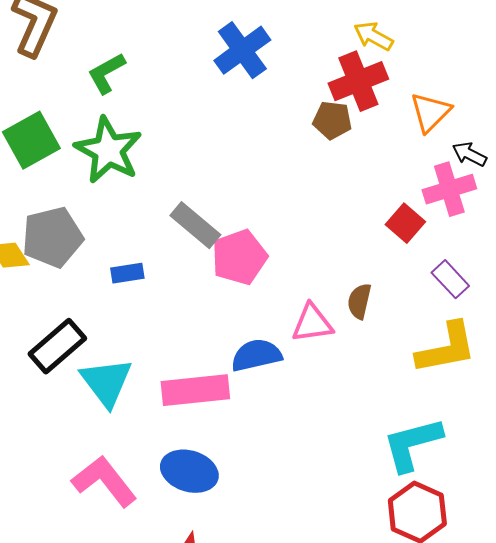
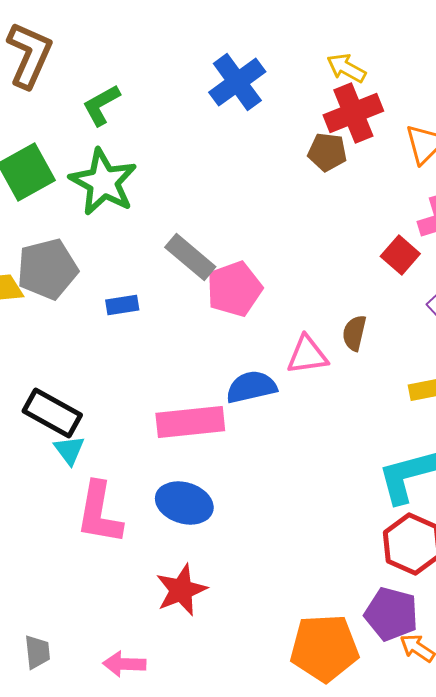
yellow arrow: (373, 36) -> (346, 68), moved
black rectangle: (57, 346) -> (52, 413), moved, turned 70
cyan triangle: (106, 382) -> (69, 450), moved, size x0.6
pink L-shape: (104, 481) -> (99, 513), turned -132

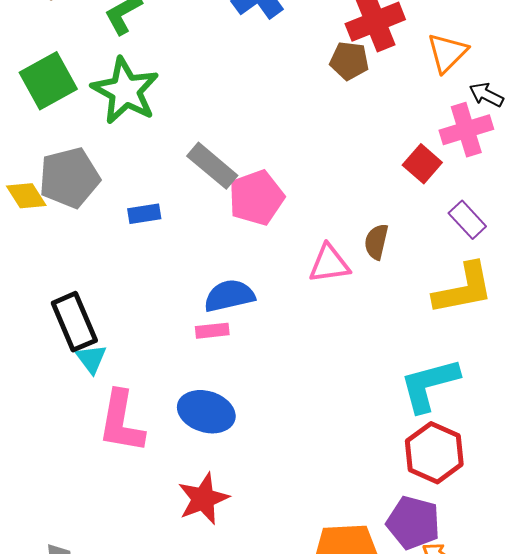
blue semicircle: (251, 387) -> (229, 296), moved
black rectangle: (52, 413) -> (74, 322), turned 38
pink rectangle: (190, 422) -> (212, 331), size x0.5

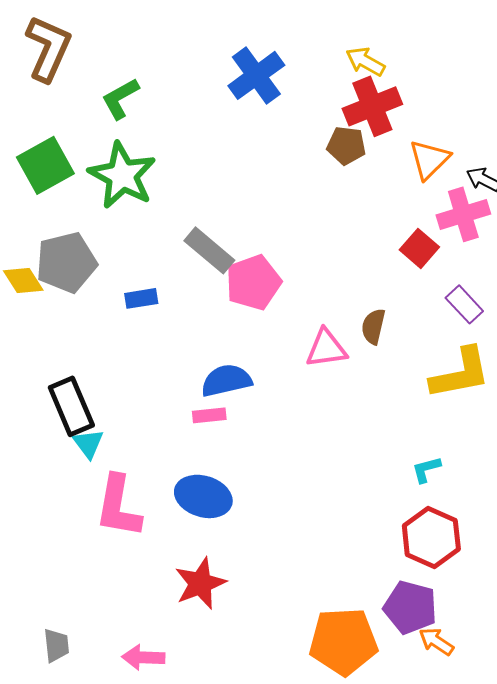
orange triangle: (447, 53) -> (429, 159), moved
cyan L-shape: (429, 385) -> (426, 469), size x0.5

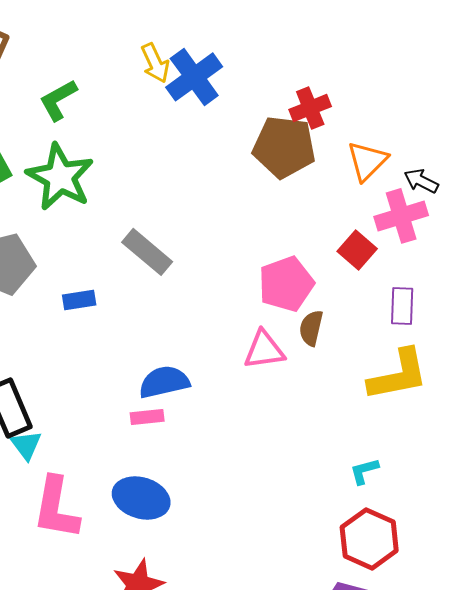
yellow arrow: (365, 61) -> (155, 63), moved, turned -144
red cross: (372, 106) -> (310, 108), size x0.7
brown pentagon: (346, 145) -> (284, 147), size x1.6
pink pentagon: (253, 282) -> (286, 284), moved
purple rectangle: (464, 304) -> (402, 306), turned 45

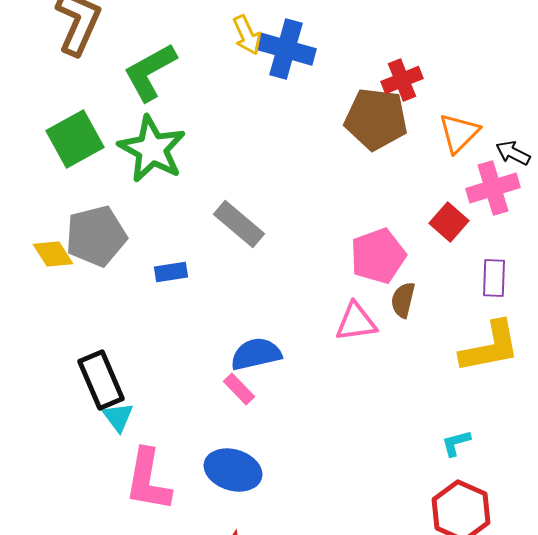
blue cross: (194, 77) -> (286, 49), turned -38
green L-shape: (58, 100) -> (150, 72), size x1.4
pink rectangle: (147, 417) -> (239, 389), turned 52

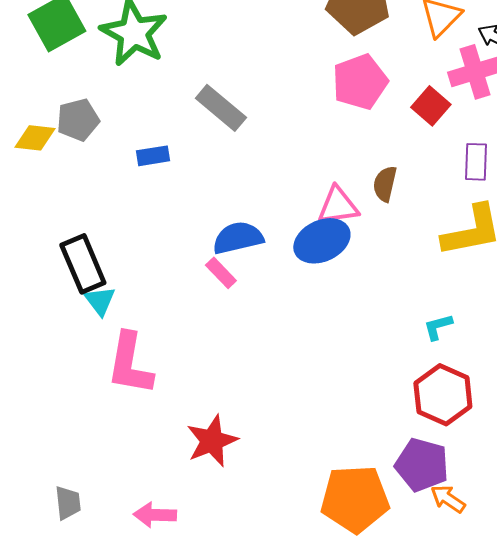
gray pentagon: (96, 236) -> (78, 120), size x0.7
yellow diamond: (53, 254) -> (35, 138), turned -51
pink pentagon: (378, 256) -> (360, 82), moved
blue ellipse: (233, 470) -> (322, 241), moved, turned -42

